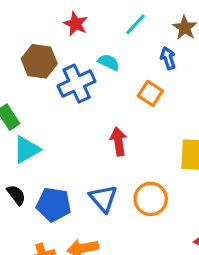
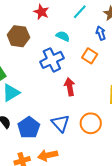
blue cross: (77, 84) -> (52, 60), moved
blue pentagon: (54, 205) -> (29, 128), turned 30

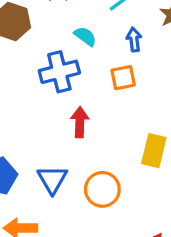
blue arrow: (101, 33) -> (134, 39), moved
orange square: (90, 56) -> (123, 78), turned 35

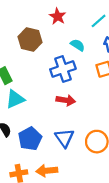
red arrow: (80, 122) -> (66, 100), moved, turned 102

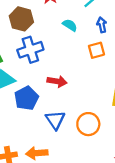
blue cross: (63, 69) -> (30, 50), moved
blue pentagon: (30, 139) -> (26, 98), moved

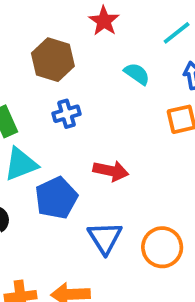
blue cross: (30, 50) -> (67, 114), size x0.6

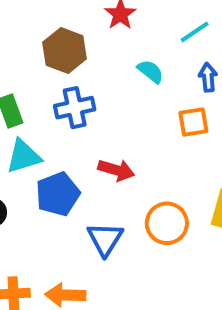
blue cross: (67, 114) -> (75, 108), size x1.4
orange circle: (162, 247) -> (167, 223), moved

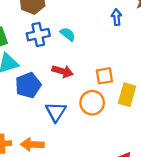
cyan semicircle: (151, 71) -> (68, 34), moved
orange square: (193, 122) -> (104, 76), moved

